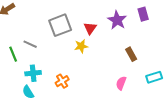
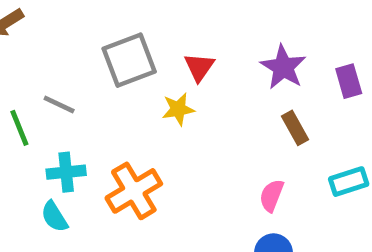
purple rectangle: (143, 14) -> (349, 81), moved
purple star: (117, 20) -> (283, 67), moved
orange cross: (62, 81) -> (134, 191), size x1.6

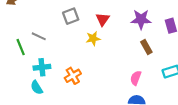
gray square: (129, 60) -> (71, 16), size x0.7
purple star: (283, 67) -> (141, 19), turned -30
orange cross: (134, 191) -> (73, 76), size x0.7

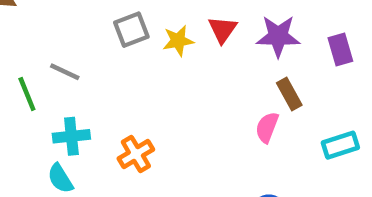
red triangle: (103, 19) -> (223, 30), moved
yellow star: (93, 38) -> (178, 41), moved
pink semicircle: (136, 78) -> (267, 127), moved

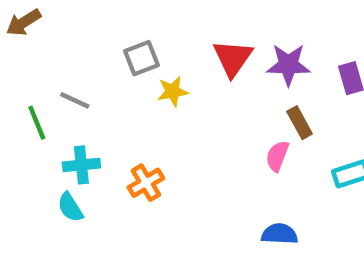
red triangle: (223, 30) -> (233, 58), size x1.4
yellow star: (178, 41) -> (173, 91), moved

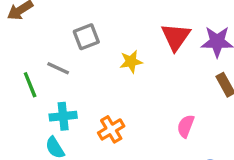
gray square: (141, 58) -> (86, 37), moved
pink semicircle: (277, 156) -> (186, 126), moved

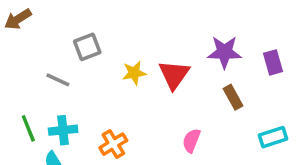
red triangle: (176, 37) -> (174, 75), moved
green line: (30, 85) -> (28, 128), moved

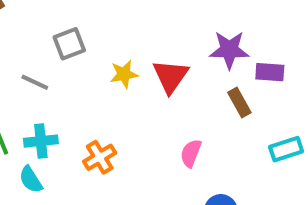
purple rectangle: (273, 62) -> (270, 72), moved, turned -70

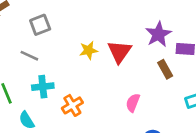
gray square: (69, 44) -> (40, 25), moved
purple star: (229, 50) -> (158, 34), turned -30
cyan cross: (41, 141) -> (43, 87), moved

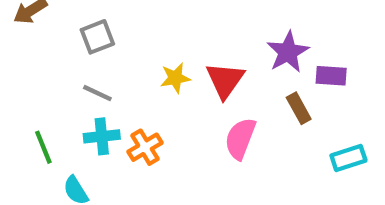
gray line: (29, 56) -> (97, 93), moved
pink semicircle: (133, 103) -> (240, 139), moved, size x1.4
orange cross: (72, 105) -> (145, 147), moved

